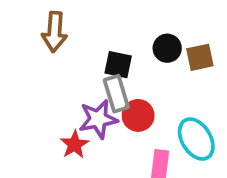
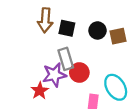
brown arrow: (55, 32) -> (45, 20), moved
black square: (118, 65) -> (67, 28), moved

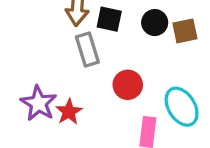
gray rectangle: (66, 59) -> (87, 49), moved
purple star: (54, 75) -> (39, 103), moved, turned -30

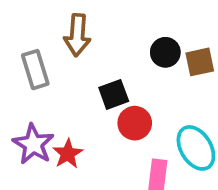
black square: (109, 19) -> (114, 94), moved, turned -32
gray rectangle: (87, 49) -> (35, 70), moved

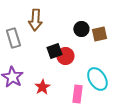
red circle: (135, 123) -> (65, 56), moved
red star: (68, 154) -> (42, 87), moved

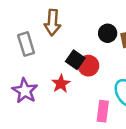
black square: (54, 51) -> (75, 60), turned -35
red star: (42, 87) -> (61, 84), moved

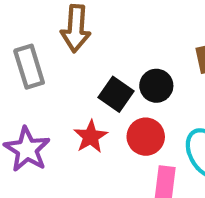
black circle: (108, 33) -> (156, 86), moved
red circle: (88, 66) -> (146, 137), moved

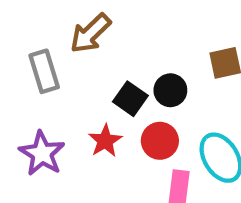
brown arrow: (76, 28) -> (90, 33), turned 42

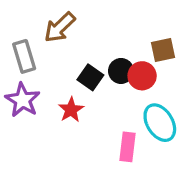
red circle: (160, 141) -> (142, 76), moved
purple star: (42, 153) -> (23, 100), moved

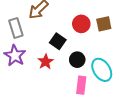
black circle: (121, 71) -> (77, 60), moved
red circle: (142, 76) -> (81, 24), moved

